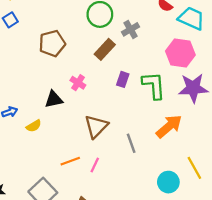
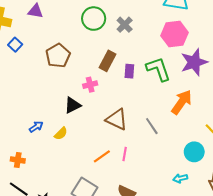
brown rectangle: (105, 49) -> (107, 61), moved
pink cross: (78, 83) -> (90, 85), turned -32
brown triangle: (96, 126) -> (117, 119), turned -35

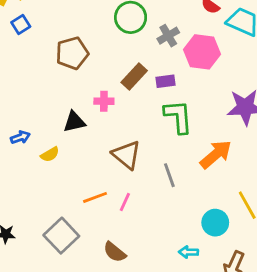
pink hexagon: (174, 34) -> (202, 52), moved
green L-shape: (158, 69) -> (178, 117), moved
purple rectangle: (129, 71) -> (166, 81), moved, turned 64

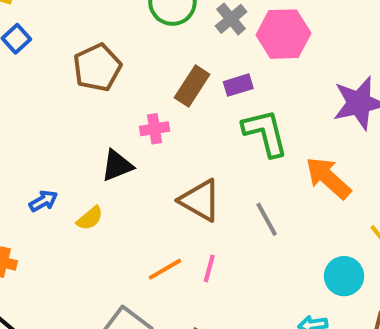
orange arrow: (216, 154) -> (328, 178), turned -88

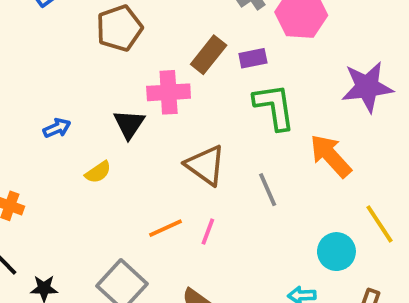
pink cross: (155, 129) -> (169, 92), size x1.5
black triangle: (117, 166) -> (129, 124), turned -40
blue arrow: (43, 201) -> (57, 128), moved

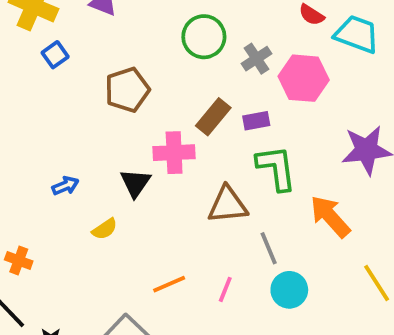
brown triangle: (205, 165) -> (228, 205), moved, turned -42
pink line: (208, 232) -> (225, 289), moved
cyan circle: (336, 252) -> (289, 290), moved

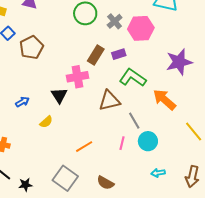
brown pentagon: (127, 90) -> (31, 47), moved
green L-shape: (276, 168) -> (133, 78), turned -40
pink line: (225, 289) -> (122, 143), moved

